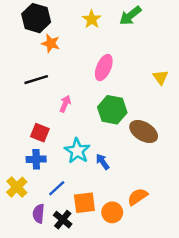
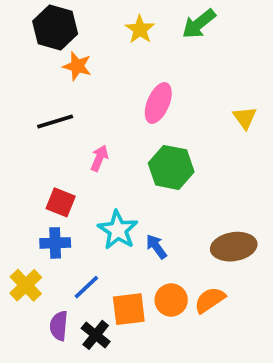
brown ellipse: (144, 132) -> (234, 247), moved, turned -40
orange circle: (112, 212) -> (171, 300), moved

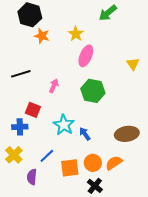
yellow star: (140, 29) -> (76, 34), moved
black line: (55, 121) -> (21, 74), moved
blue cross: (55, 243) -> (20, 127), moved
black cross: (96, 335) -> (95, 186), moved

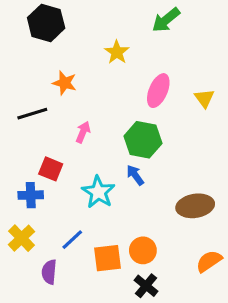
orange star: (42, 36) -> (65, 83), moved
pink ellipse: (86, 56) -> (158, 91), moved
blue arrow: (85, 134) -> (135, 175), moved
orange semicircle: (114, 163) -> (209, 261), moved

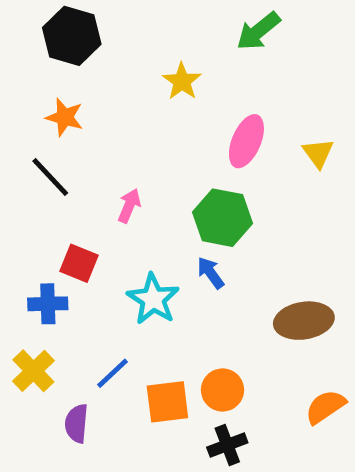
orange star: (65, 83) -> (65, 117), moved
black line: (32, 114) -> (50, 177), turned 64
black cross: (146, 286) -> (227, 445), turned 30

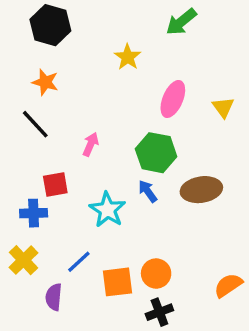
red square: (79, 263) -> (55, 185), turned -32
brown ellipse: (304, 321) -> (201, 190), moved

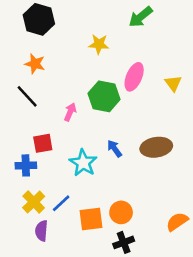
yellow star: (128, 57) -> (99, 44), turned -30
green hexagon: (156, 153) -> (104, 96), moved
yellow cross: (23, 260) -> (34, 202), moved

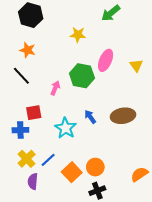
orange square: (91, 219) -> (72, 172), turned -36

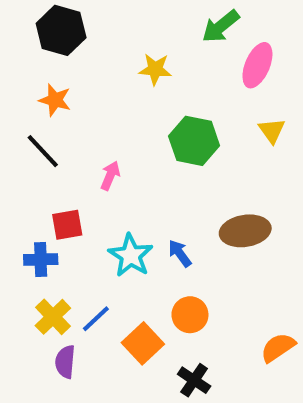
pink ellipse: (106, 60) -> (257, 65), moved
green hexagon: (82, 76) -> (194, 141), moved
blue arrow: (90, 117) -> (180, 253), moved
orange circle: (95, 167) -> (190, 315), moved
black cross: (97, 191) -> (194, 380), turned -35

